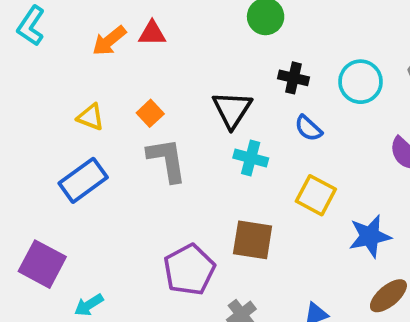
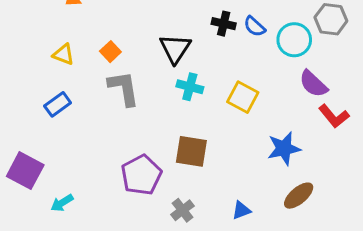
cyan circle: (361, 82) -> (294, 40), moved
blue semicircle: (308, 128) -> (255, 27), moved
blue rectangle: (83, 180) -> (58, 104), size x0.7
yellow square: (316, 195) -> (243, 97), moved

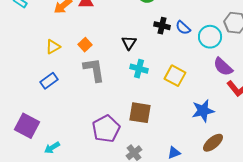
black triangle: (175, 49) -> (129, 43), size x0.7
yellow triangle: (63, 54) -> (53, 47), turned -49

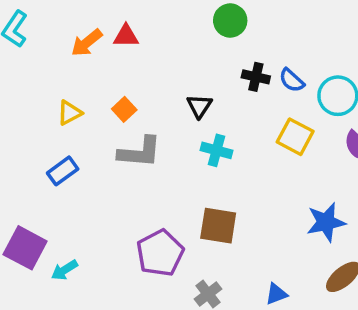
gray L-shape: (94, 70) -> (140, 152), turned 104
yellow square: (175, 76) -> (295, 137), moved
cyan arrow: (52, 148) -> (64, 270), moved

